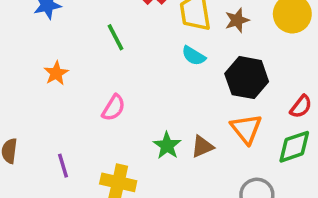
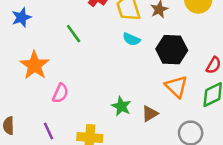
orange star: (56, 73) -> (34, 65), size x1.6
pink semicircle: (113, 108) -> (60, 93), moved
brown triangle: (202, 147) -> (150, 114), moved

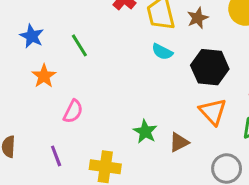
blue star: (21, 17) -> (32, 36), moved, turned -30
green line: (74, 34) -> (79, 45), moved
orange star: (34, 65) -> (44, 76), size x0.7

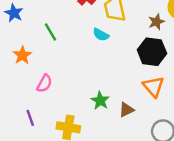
brown star: (198, 18) -> (156, 22), moved
blue star: (32, 36) -> (14, 13), moved
cyan semicircle: (162, 52) -> (101, 35), moved

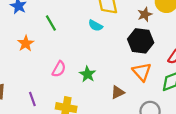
pink semicircle: (44, 83) -> (59, 69), moved
green star: (100, 101) -> (87, 74), moved

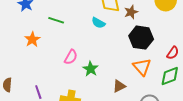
brown star: (145, 14) -> (131, 12), moved
green line: (51, 23) -> (56, 20), turned -42
pink semicircle: (59, 69) -> (71, 57), moved

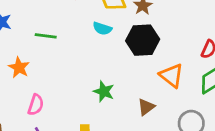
black hexagon: (141, 38) -> (143, 40), moved
pink semicircle: (71, 57) -> (36, 105), moved

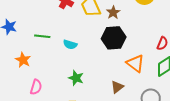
cyan semicircle: (102, 28) -> (70, 45), moved
green star: (104, 92) -> (76, 78), moved

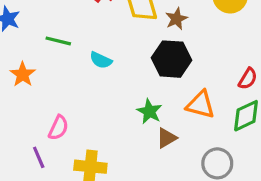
orange triangle: (135, 63) -> (201, 105), turned -30
green star: (76, 78) -> (149, 111), moved
pink semicircle: (36, 87) -> (58, 128), moved

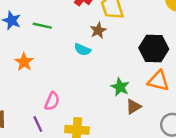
brown star: (176, 19) -> (98, 30), moved
green line: (58, 41) -> (42, 26), moved
black hexagon: (171, 59) -> (154, 48), moved

